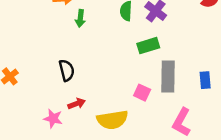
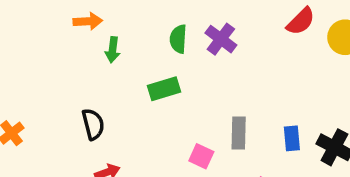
green rectangle: (148, 46) -> (164, 89), moved
gray rectangle: (168, 76) -> (239, 133), size x0.7

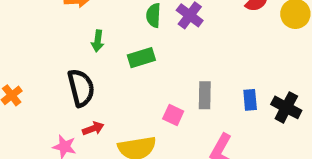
green arrow: (113, 50) -> (98, 41), moved
black semicircle: (93, 124) -> (81, 88), size x1.4

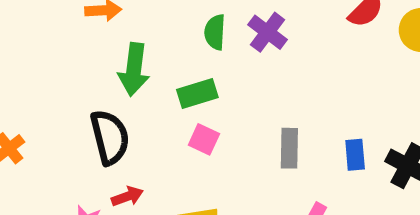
green arrow: (98, 41) -> (134, 69), size x1.6
pink square: (173, 115) -> (204, 139), moved

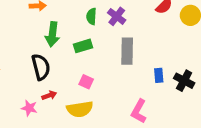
pink square: (204, 139) -> (86, 82), moved
gray rectangle: (289, 148) -> (127, 51), moved, size x1.4

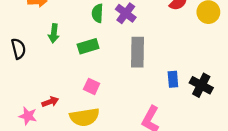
green arrow: (52, 34) -> (54, 33), size x0.7
black semicircle: (41, 67) -> (18, 49), moved, size x0.7

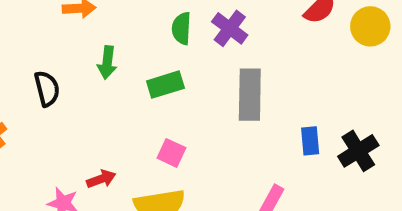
black cross: (201, 85) -> (358, 151), turned 30

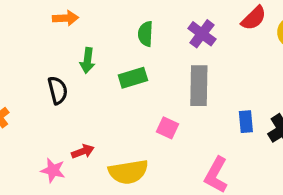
purple cross: (230, 28) -> (202, 34), moved
black semicircle: (47, 89) -> (58, 90), moved
pink square: (171, 153) -> (167, 128), moved

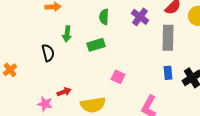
gray rectangle: (199, 86) -> (168, 38), moved

